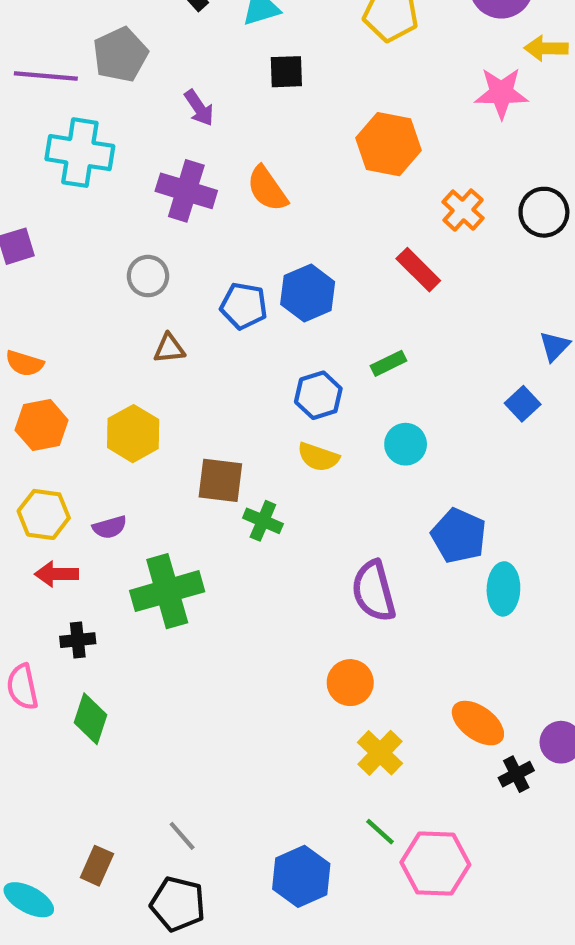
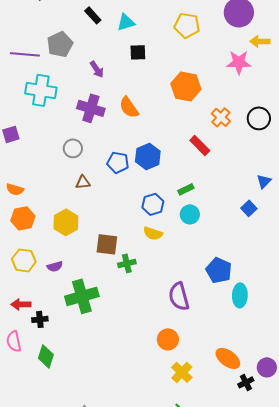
cyan circle: (406, 444) -> (190, 214), moved
green cross: (263, 521) -> (127, 263), turned -36
red arrow: (56, 574) -> (21, 304), moved

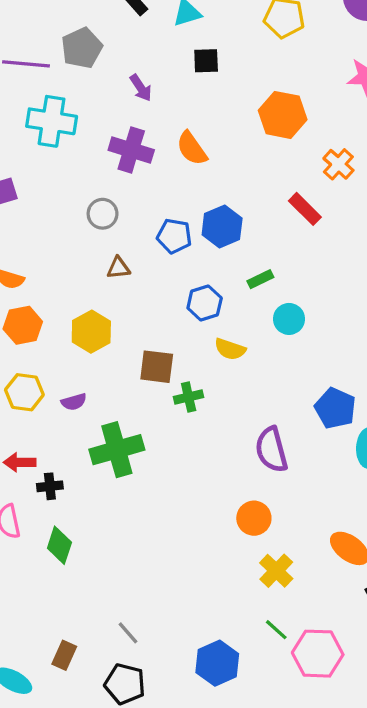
green rectangle: (186, 189) -> (260, 279), moved
blue hexagon: (153, 204) -> (205, 303), moved

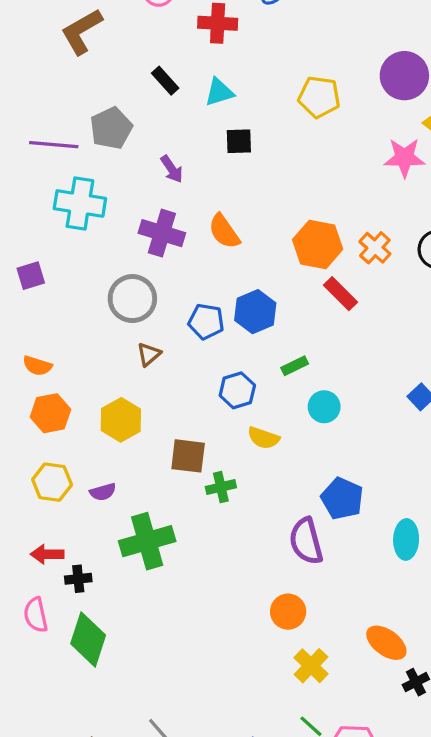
orange hexagon: (283, 115) -> (318, 244), moved
gray circle: (103, 214) -> (132, 299), size x1.5
brown triangle: (118, 268) -> (149, 354), turned -35
blue pentagon: (335, 408) -> (342, 499), moved
green diamond: (59, 545) -> (88, 639), size x1.4

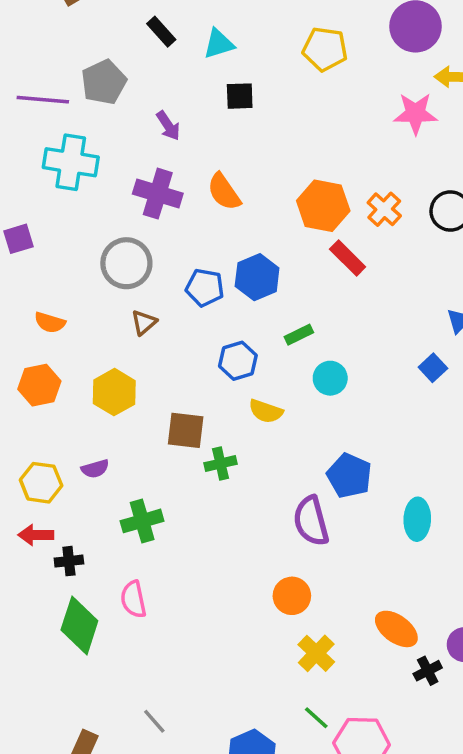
orange semicircle: (37, 366) -> (50, 322), moved
yellow hexagon: (52, 482) -> (41, 483), moved
green cross: (147, 541) -> (142, 521), size x0.7
pink semicircle: (36, 615) -> (133, 599), moved

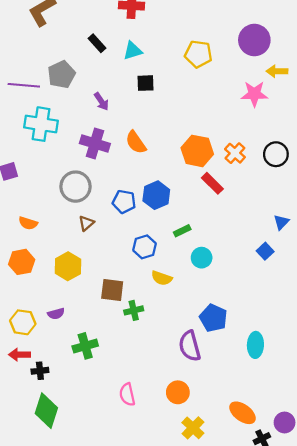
pink semicircle: (133, 599) -> (127, 394), moved

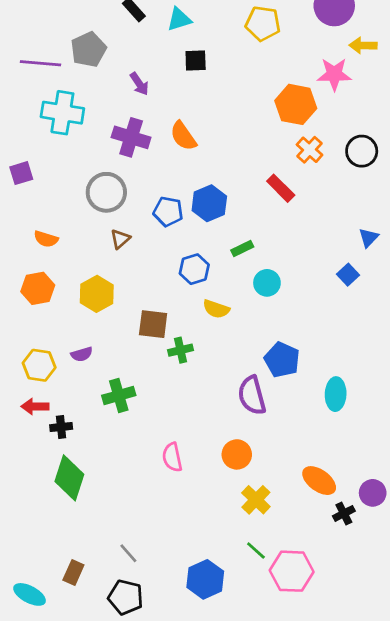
orange hexagon: (197, 151) -> (296, 104), moved

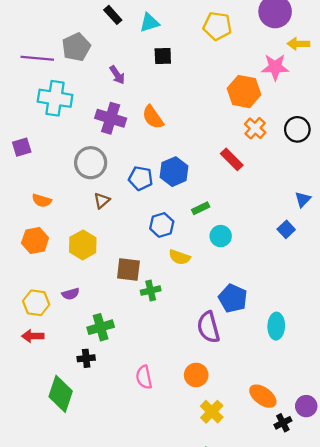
black cross: (61, 427) -> (86, 358), moved

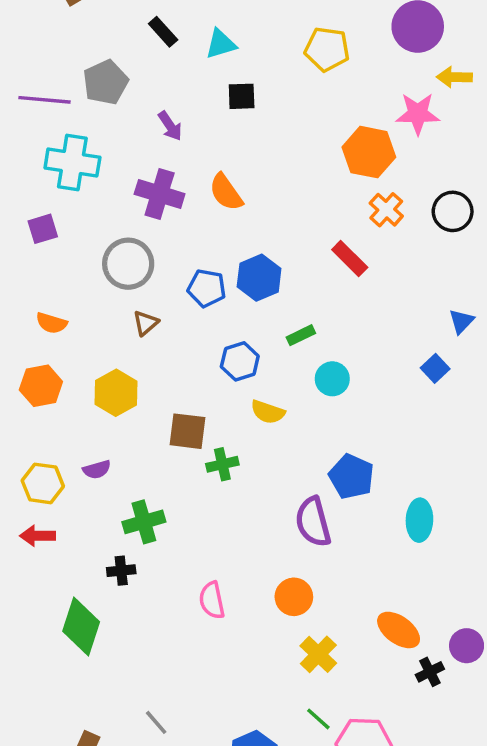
purple square: (22, 147) -> (43, 229), moved

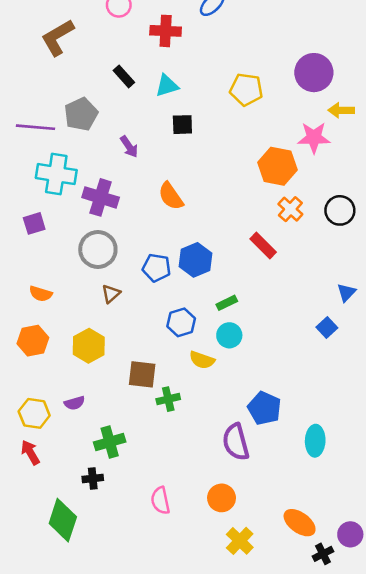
purple cross: (160, 194) -> (101, 197), moved
cyan circle: (332, 379) -> (229, 335), moved
red arrow: (38, 536) -> (30, 452), turned 60

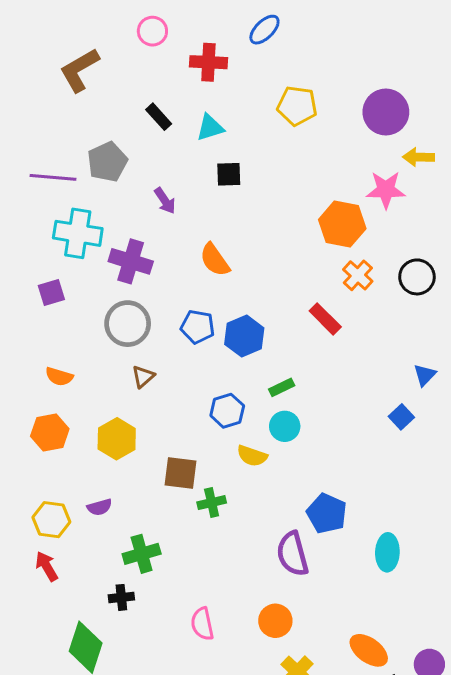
yellow pentagon: (246, 89) -> (297, 106), moved
blue pentagon: (156, 268) -> (198, 327), moved

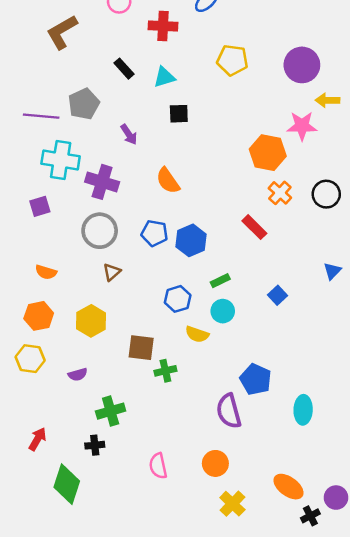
blue square: (401, 417) -> (278, 295), moved
yellow hexagon: (51, 520) -> (30, 359), moved
red arrow: (47, 566) -> (37, 439), moved, turned 60

